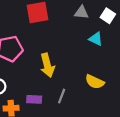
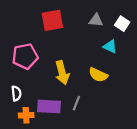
yellow semicircle: (95, 82) -> (98, 75), moved
purple rectangle: (34, 99) -> (49, 107), size x1.5

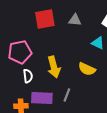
gray triangle: (96, 20) -> (75, 20), moved
white semicircle: (16, 93) -> (28, 76), moved

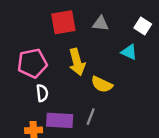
yellow arrow: (54, 67) -> (77, 62), moved
yellow semicircle: (87, 69) -> (102, 84), moved

